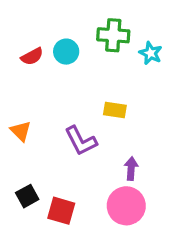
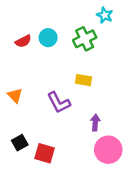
green cross: (113, 35) -> (85, 39), moved, turned -30
cyan star: (151, 53) -> (105, 15), moved
pink circle: (126, 206) -> (108, 150), moved

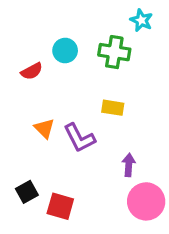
green cross: (85, 39) -> (114, 52), turned 35
red semicircle: (23, 41) -> (32, 71), moved
orange triangle: (15, 95) -> (44, 128), moved

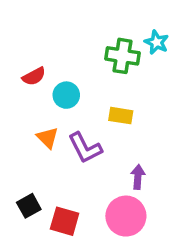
cyan star: (141, 20) -> (157, 42), moved
cyan circle: (65, 50) -> (66, 95), moved
pink circle: (146, 201) -> (126, 216), moved

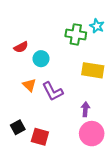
yellow rectangle: (121, 116) -> (93, 70), moved, size x1.5
pink circle: (126, 216) -> (92, 134), moved

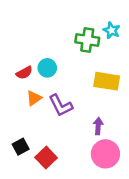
red semicircle: (21, 47) -> (24, 73), moved
orange triangle: (29, 85) -> (34, 98), turned 40
red square: (40, 137) -> (46, 158), turned 30

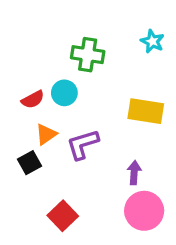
green cross: (87, 40) -> (88, 55), moved
purple L-shape: (61, 105) -> (83, 144), turned 100
black square: (21, 147) -> (29, 163), moved

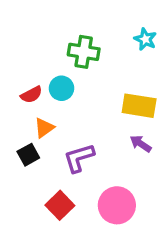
purple L-shape: (83, 144) -> (79, 158), moved
purple arrow: (134, 173) -> (141, 144), moved, turned -60
pink circle: (144, 211) -> (117, 205), moved

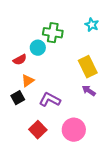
cyan circle: (62, 88) -> (38, 48), moved
yellow rectangle: (139, 106) -> (88, 67), turned 55
purple L-shape: (79, 158) -> (50, 100), turned 45

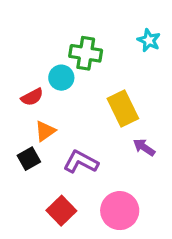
yellow rectangle: (88, 67) -> (123, 108), moved

